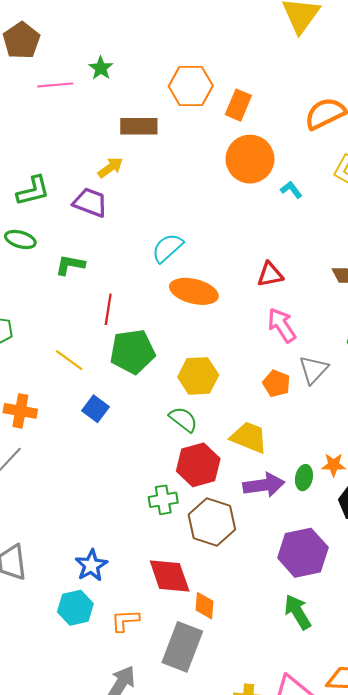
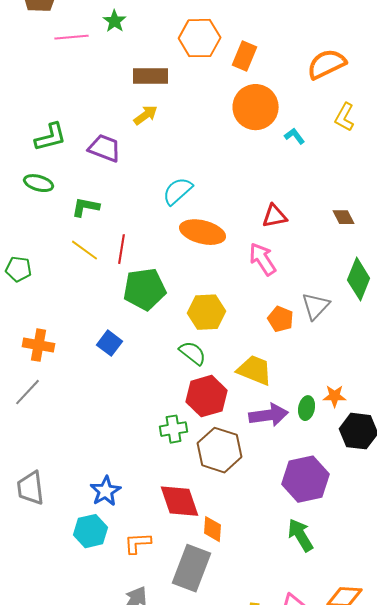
yellow arrow: (110, 168) -> (146, 115), moved
pink arrow: (282, 325) -> (263, 259), moved
yellow line: (69, 360) -> (85, 250), moved

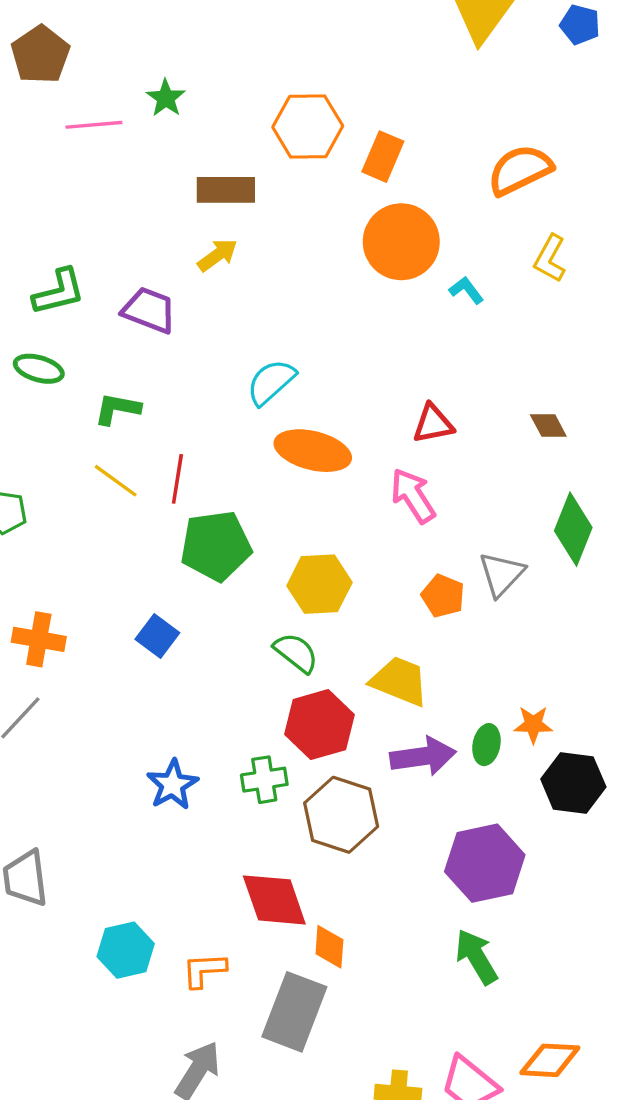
blue star: (106, 491) -> (172, 785), moved

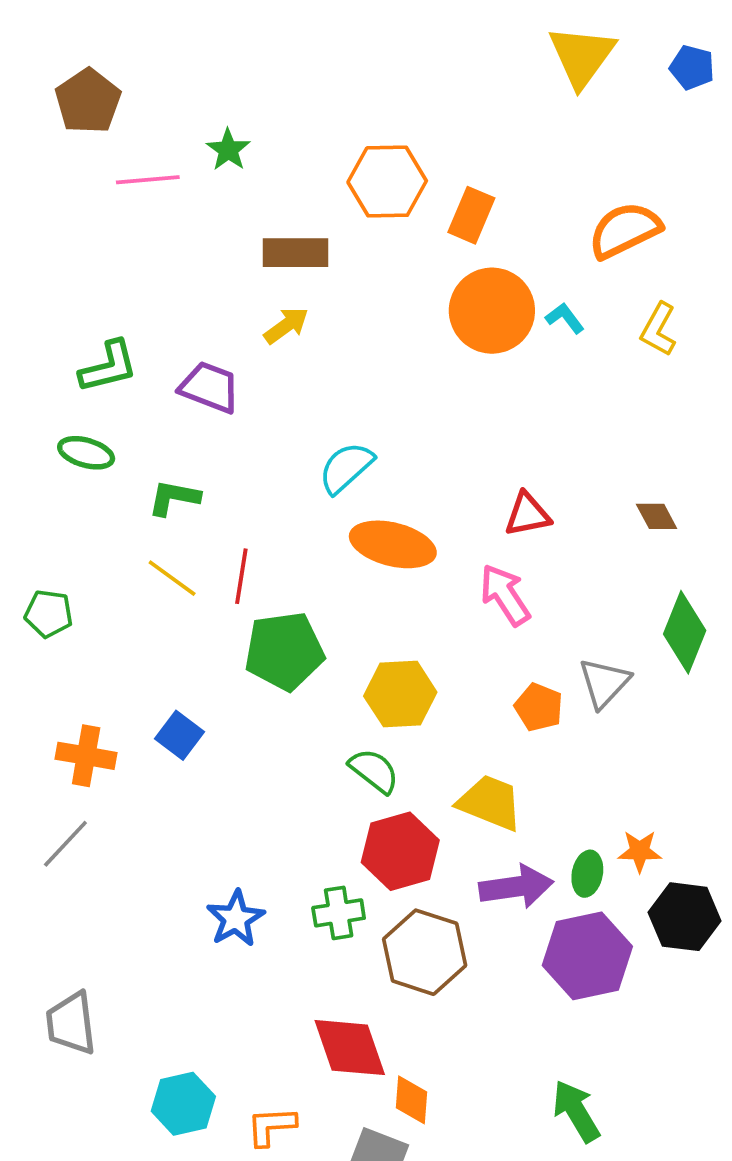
cyan L-shape: (466, 290) -> (565, 318), moved
blue square: (157, 636) -> (180, 735), moved
purple hexagon: (485, 863) -> (587, 956), moved

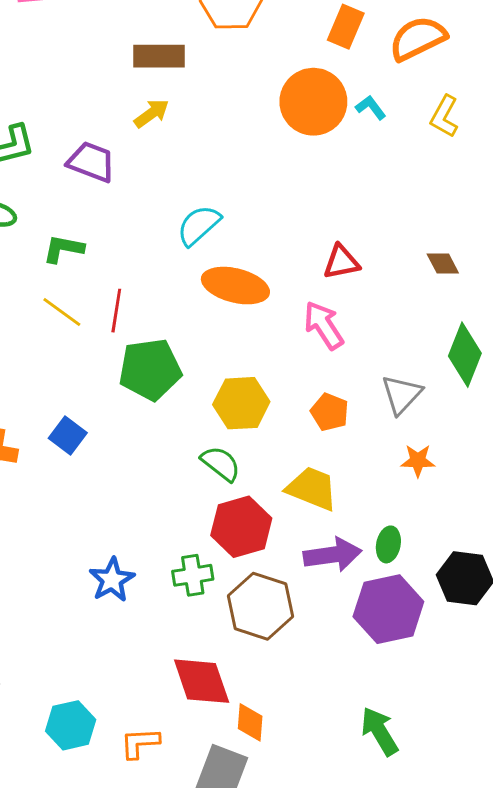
orange rectangle: (471, 215) -> (346, 27), moved
orange pentagon: (539, 707) -> (330, 412), moved
orange star: (640, 851) -> (418, 461), moved

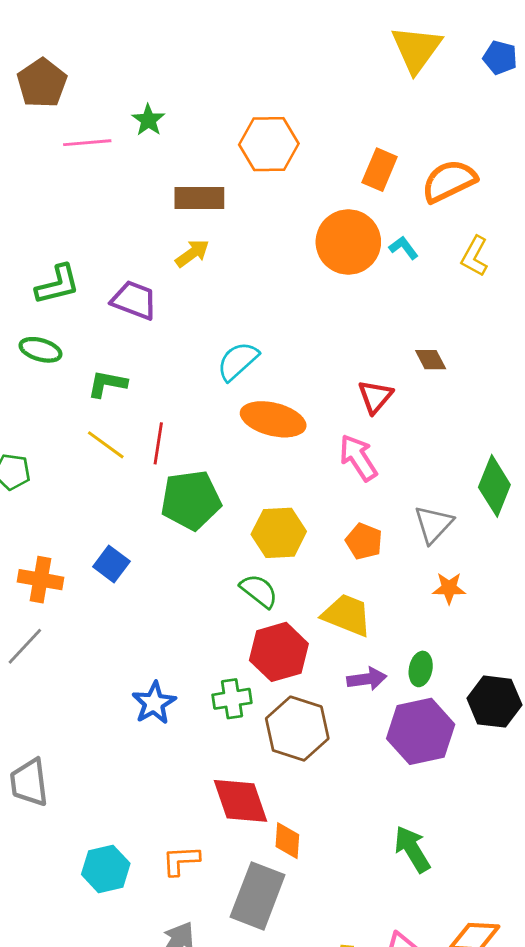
red triangle: (341, 262) -> (375, 397), turned -39
brown diamond: (443, 263) -> (431, 360), moved
purple arrow: (333, 555) -> (367, 679), size x0.7
cyan hexagon: (71, 725) -> (106, 869), moved

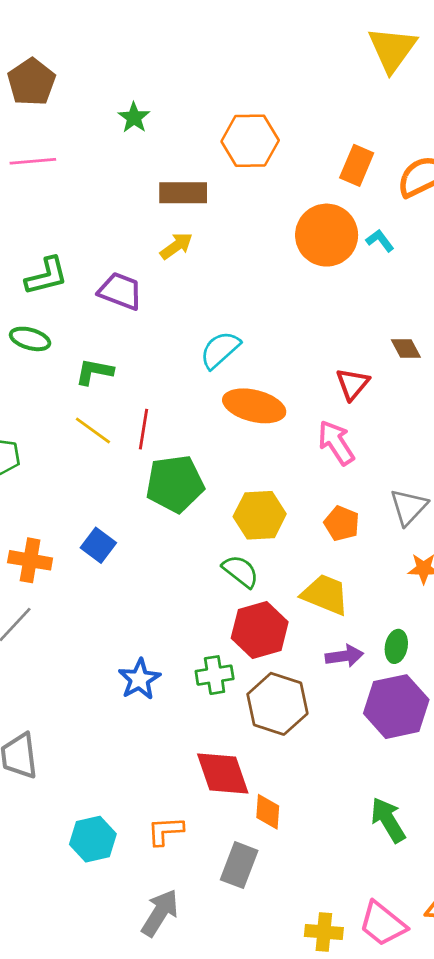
pink line: (87, 143) -> (33, 161), moved
gray rectangle: (258, 896) -> (239, 865), size x0.7

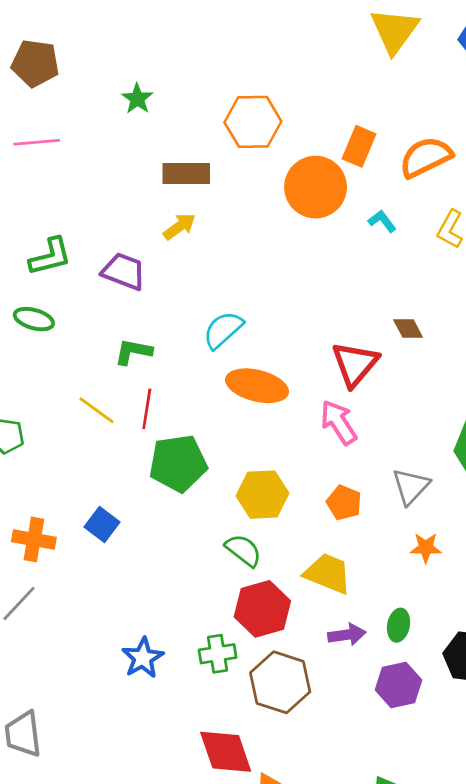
brown pentagon: (31, 82) -> (35, 63), turned -30
orange circle: (327, 235) -> (316, 187), moved
green L-shape: (94, 372) -> (133, 352), moved
red triangle: (353, 384) -> (355, 364), size x1.4
purple hexagon: (396, 707) -> (399, 685), size x0.7

